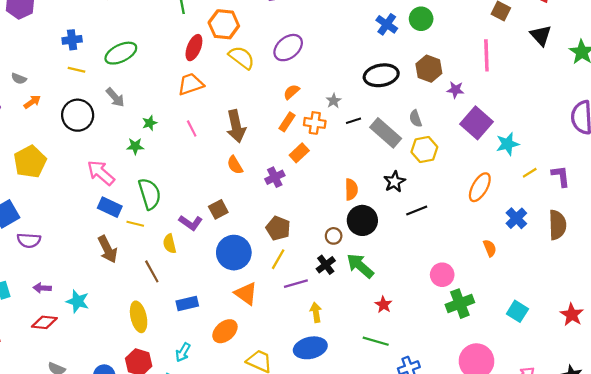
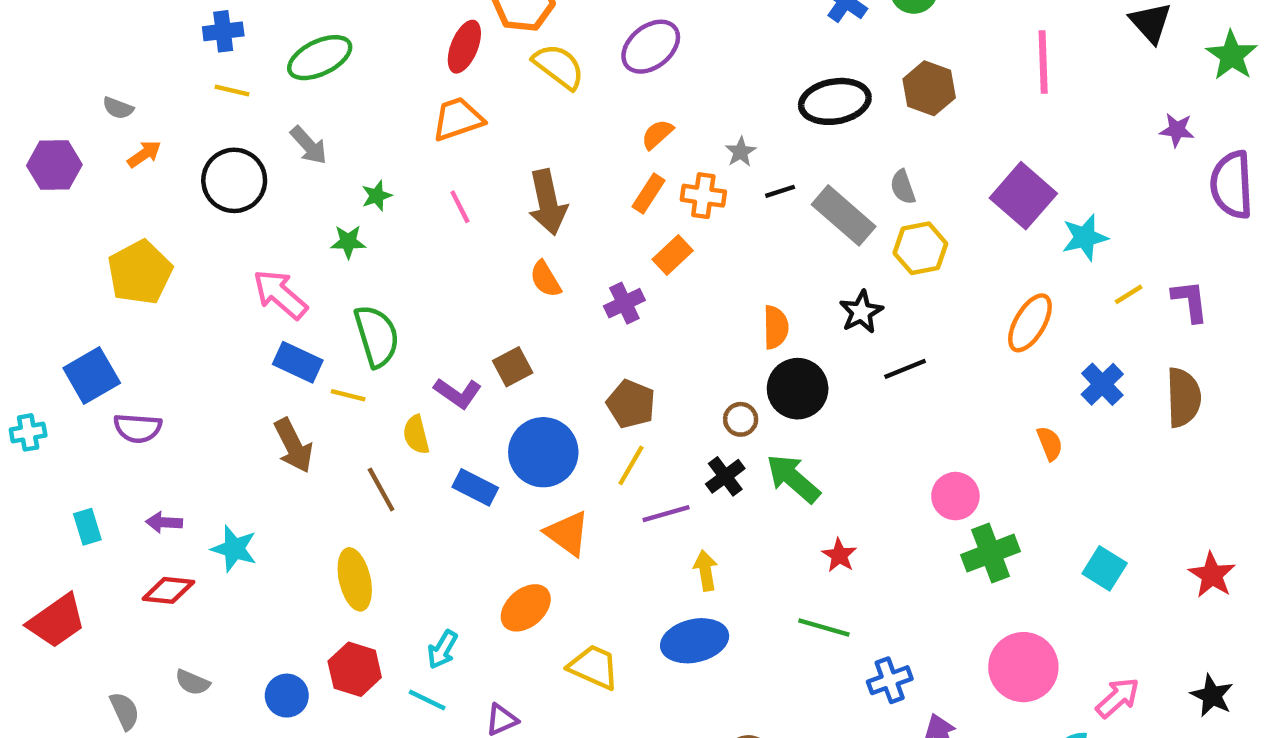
purple star: (455, 90) -> (1177, 130), moved
blue rectangle: (187, 304) -> (475, 487), moved, turned 40

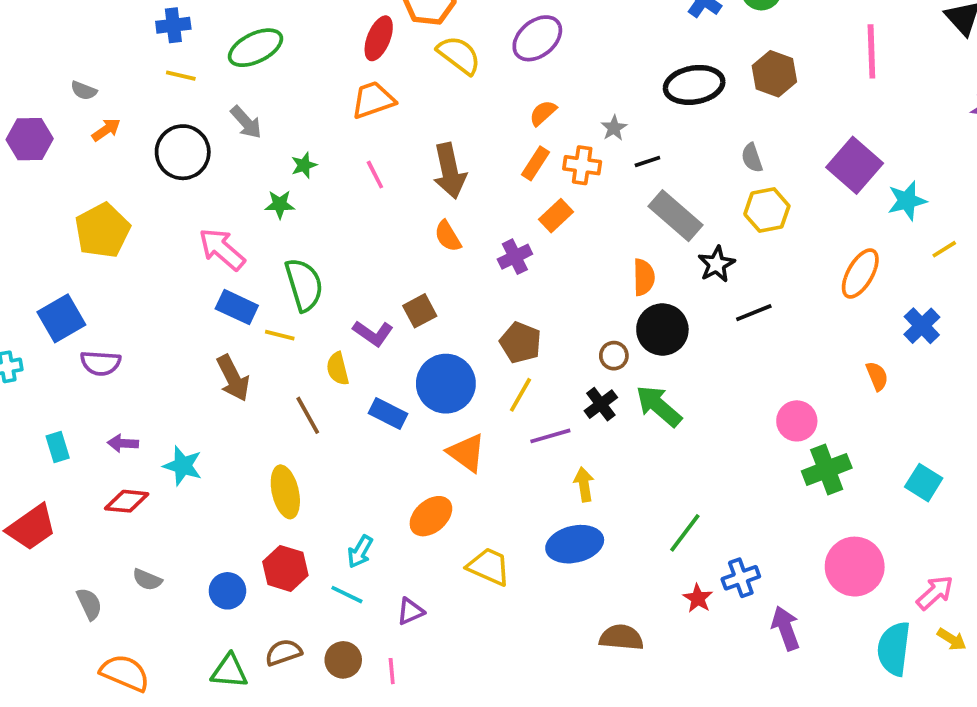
gray rectangle: (844, 215) -> (675, 216), moved
red star: (839, 555) -> (698, 598), moved
green line: (824, 628) -> (685, 533), turned -69

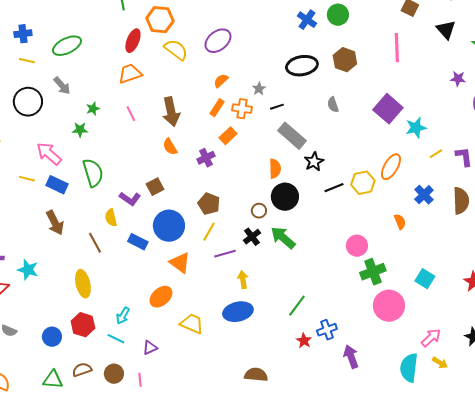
yellow hexagon: (767, 210) -> (363, 183), moved
yellow line: (280, 335) -> (27, 179), moved
pink circle: (855, 567) -> (389, 306), moved
brown semicircle: (621, 637) -> (256, 375), moved

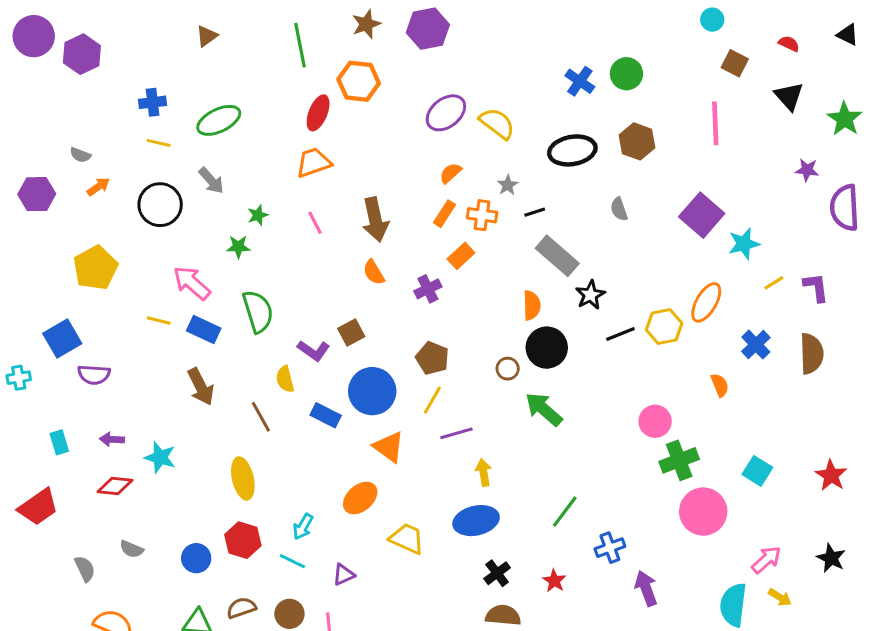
yellow semicircle: (176, 50) -> (497, 123), moved
black cross: (252, 237) -> (497, 573), moved
red star: (304, 341) -> (554, 581), moved

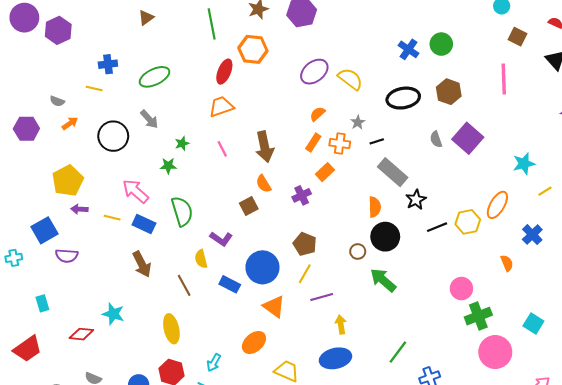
yellow line: (159, 143) -> (94, 89), moved
purple square: (702, 215) -> (468, 138), moved
brown square: (351, 333) -> (249, 206), moved
purple arrow: (112, 439) -> (79, 209), moved

